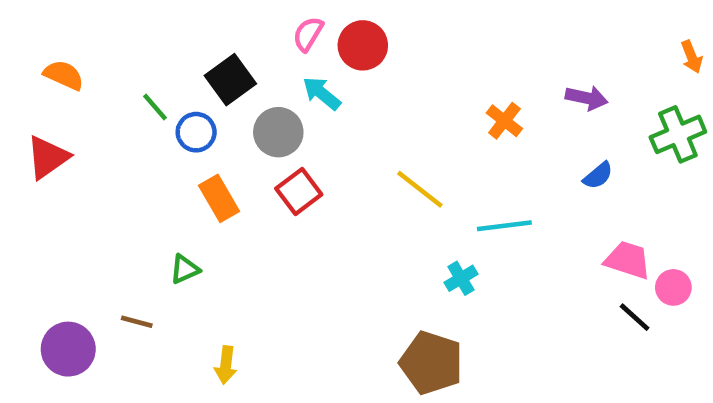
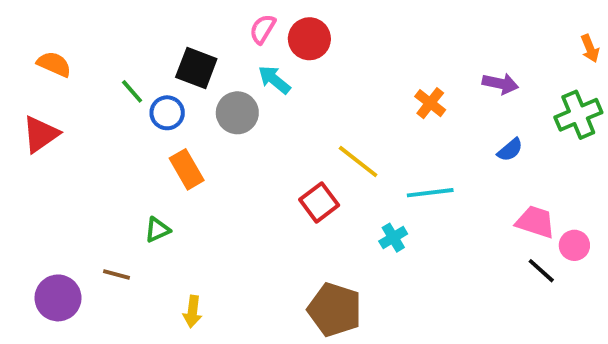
black square: (230, 80) -> (196, 68), turned -33
red square: (299, 192) -> (319, 202), moved
brown pentagon: (431, 363) -> (335, 310), moved

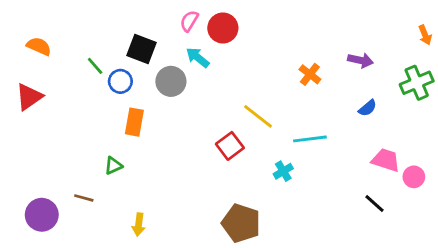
orange rectangle: (187, 169) -> (134, 122), turned 40
black line: (541, 271) -> (375, 204), moved

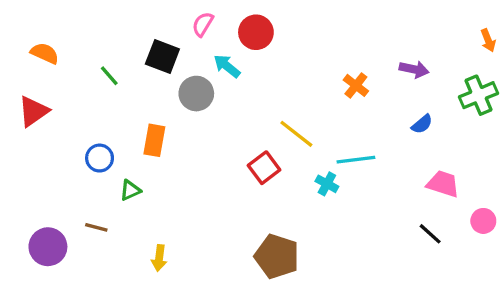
pink semicircle: (189, 21) -> (203, 24), moved
blue circle: (120, 81) -> (100, 158), moved
cyan cross: (283, 171) -> (327, 184), moved, turned -30
pink circle: (414, 177) -> (483, 221), moved

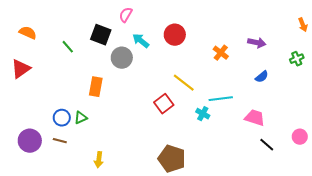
red circle: (256, 32) -> (175, 35), moved
green cross: (478, 95) -> (297, 59), size x0.6
blue circle: (100, 158) -> (62, 118), moved
pink trapezoid: (443, 184) -> (255, 118), moved
purple circle: (48, 247) -> (30, 141), moved

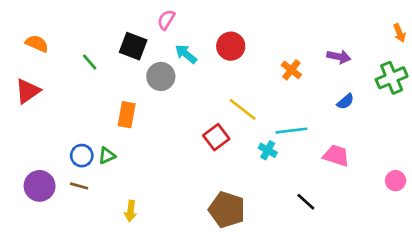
green cross: (297, 59) -> (392, 78), size x1.6
black line: (267, 145) -> (306, 202), moved

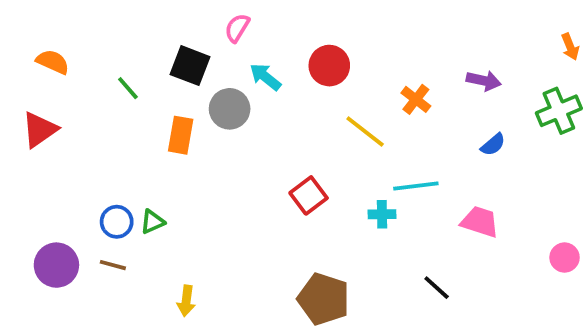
yellow line: (243, 109) -> (365, 131), moved
orange rectangle: (127, 115) -> (181, 135), moved
cyan cross: (268, 150) -> (382, 214), turned -30

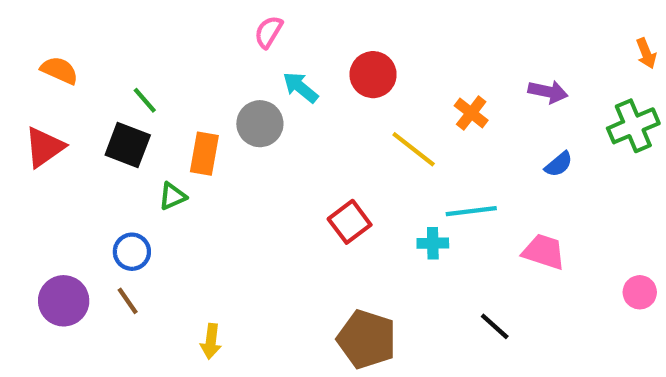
black square: (190, 66) -> (128, 145), moved
green triangle: (152, 222) -> (172, 196), moved
brown line: (113, 265) -> (128, 301), turned 40

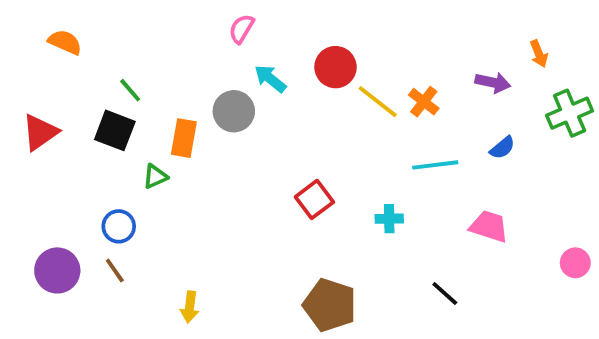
orange arrow: (646, 53) -> (539, 54), moved
orange semicircle: (59, 70) -> (65, 42), moved
yellow line: (414, 149) -> (378, 102), moved
cyan line: (471, 211) -> (435, 165), moved

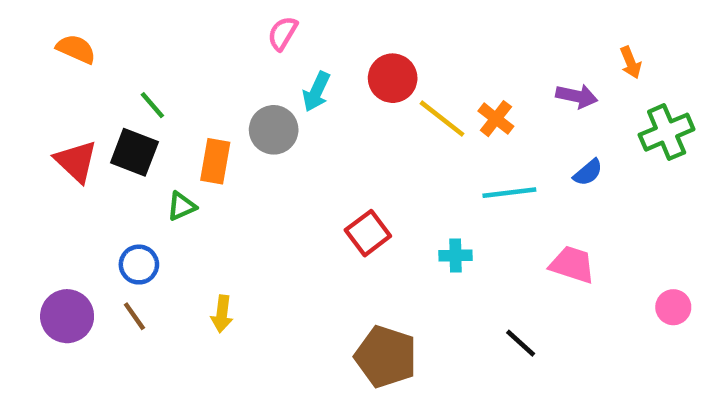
cyan arrow: (270, 79) -> (316, 92), turned -104
red triangle: (40, 132) -> (76, 161), moved, turned -42
yellow arrow: (190, 307) -> (222, 314), moved

